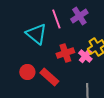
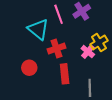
red cross: (65, 53) -> (57, 49), moved
red rectangle: (49, 77) -> (65, 74), moved, turned 42

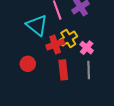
yellow cross: (99, 42) -> (68, 38), moved
gray line: (90, 88) -> (89, 70), moved

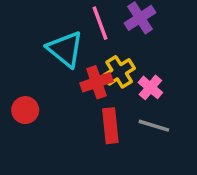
red circle: (28, 64) -> (25, 110), moved
gray line: (89, 70) -> (154, 126), turned -72

